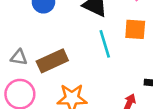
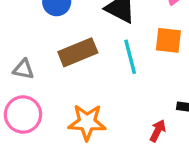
brown rectangle: (52, 61) -> (78, 52), moved

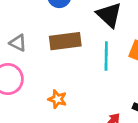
orange star: (87, 122) -> (57, 99), size x0.6

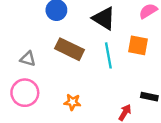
brown rectangle: (65, 41) -> (69, 49), turned 44

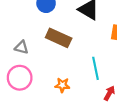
cyan line: (108, 55) -> (96, 68), moved

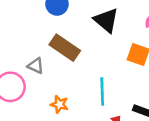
gray triangle: (22, 47) -> (36, 66), moved

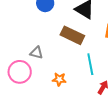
brown rectangle: (65, 48) -> (72, 35), moved

